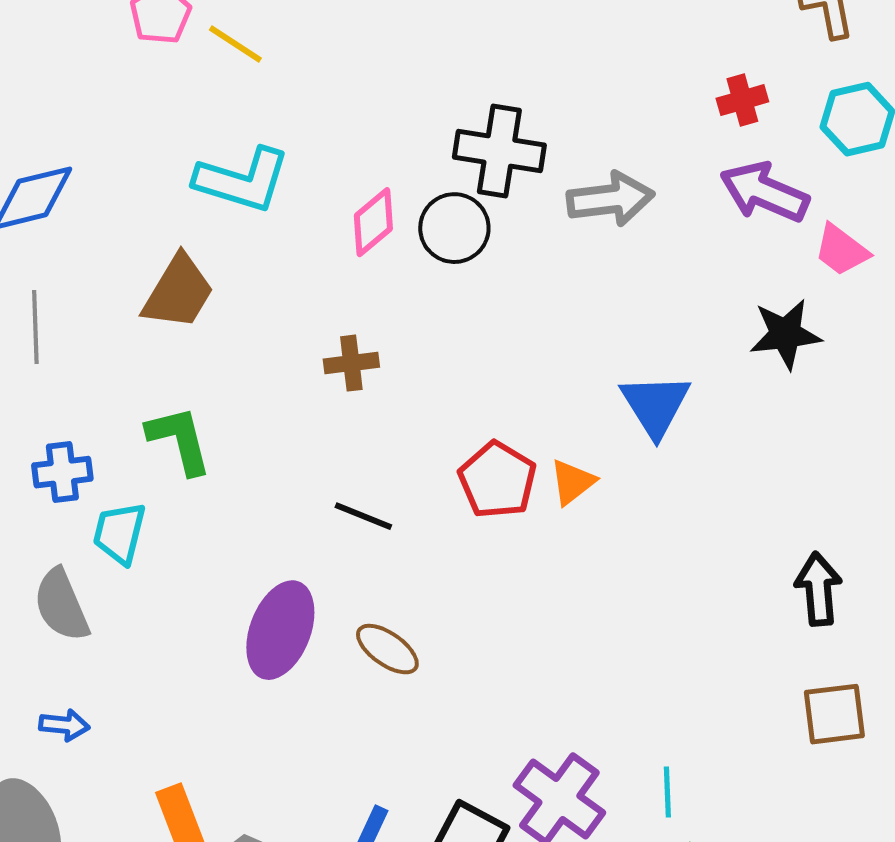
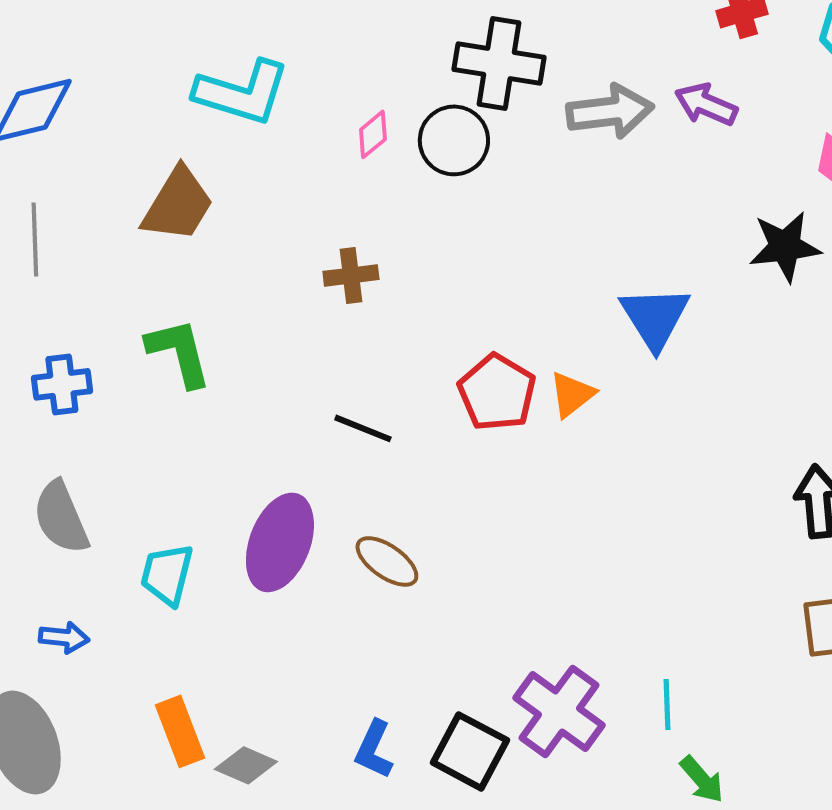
purple arrow: (764, 192) -> (706, 104), moved, size x0.7
pink diamond: (373, 222) -> (373, 134), size x0.7
cyan trapezoid: (119, 533) -> (167, 574), moved

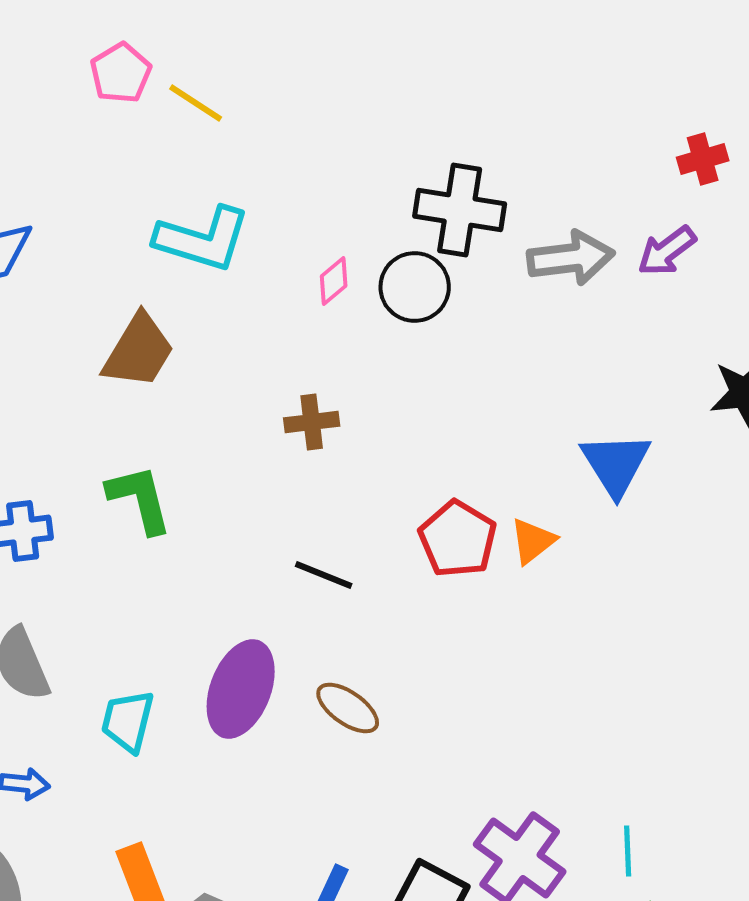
purple arrow: (706, 104) -> (667, 251), turned -60

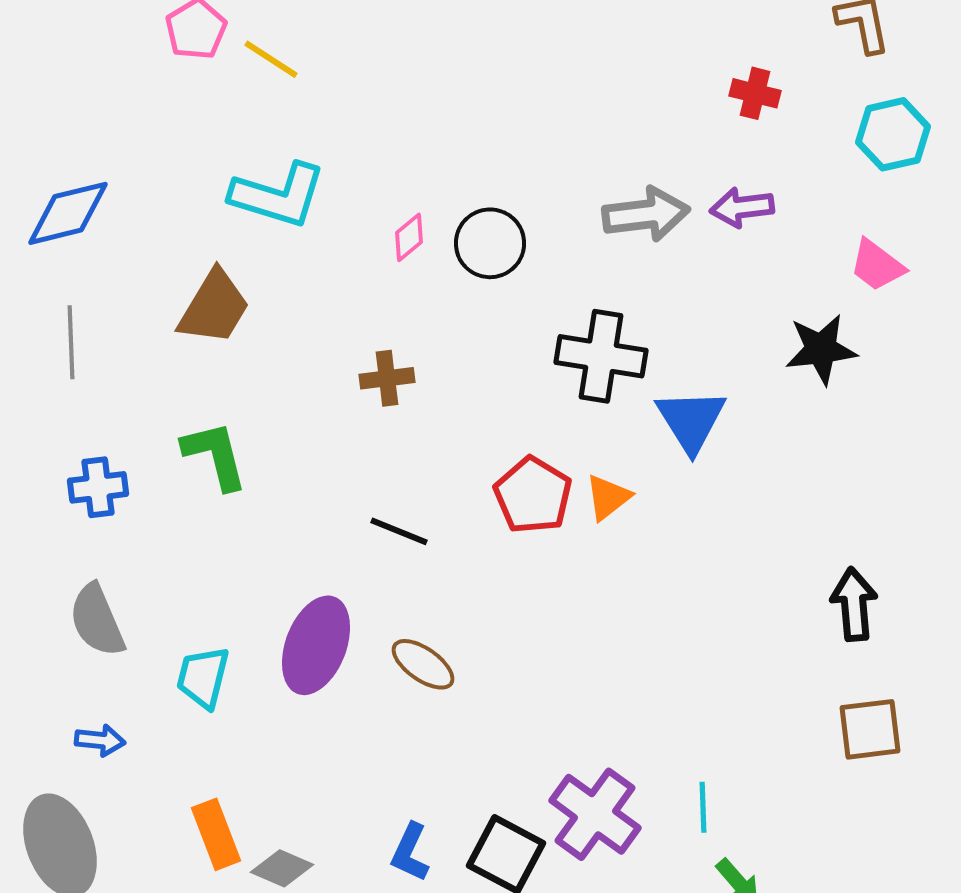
red cross: (703, 159) -> (755, 93), moved, turned 30
black cross: (460, 210) -> (601, 356), moved
purple arrow: (667, 251) -> (742, 207), turned 30

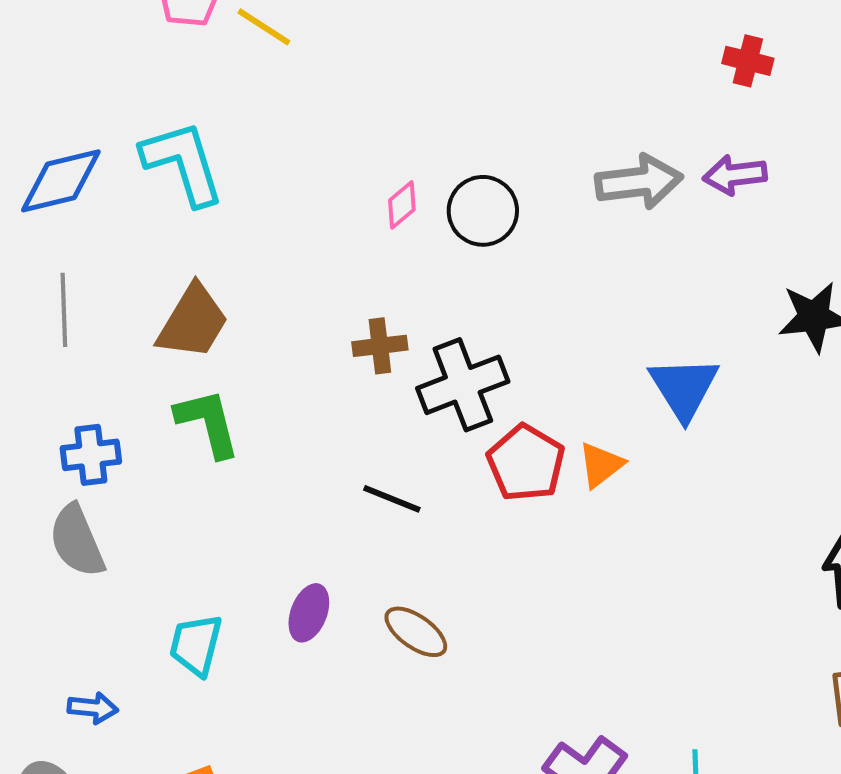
cyan L-shape: (278, 195) -> (183, 163), moved, turned -124
brown trapezoid: (214, 307) -> (193, 322), moved
black cross: (601, 356) -> (463, 385), moved, turned -30
gray semicircle: (97, 620) -> (77, 541), moved
purple ellipse: (316, 645) -> (309, 613), size x0.6

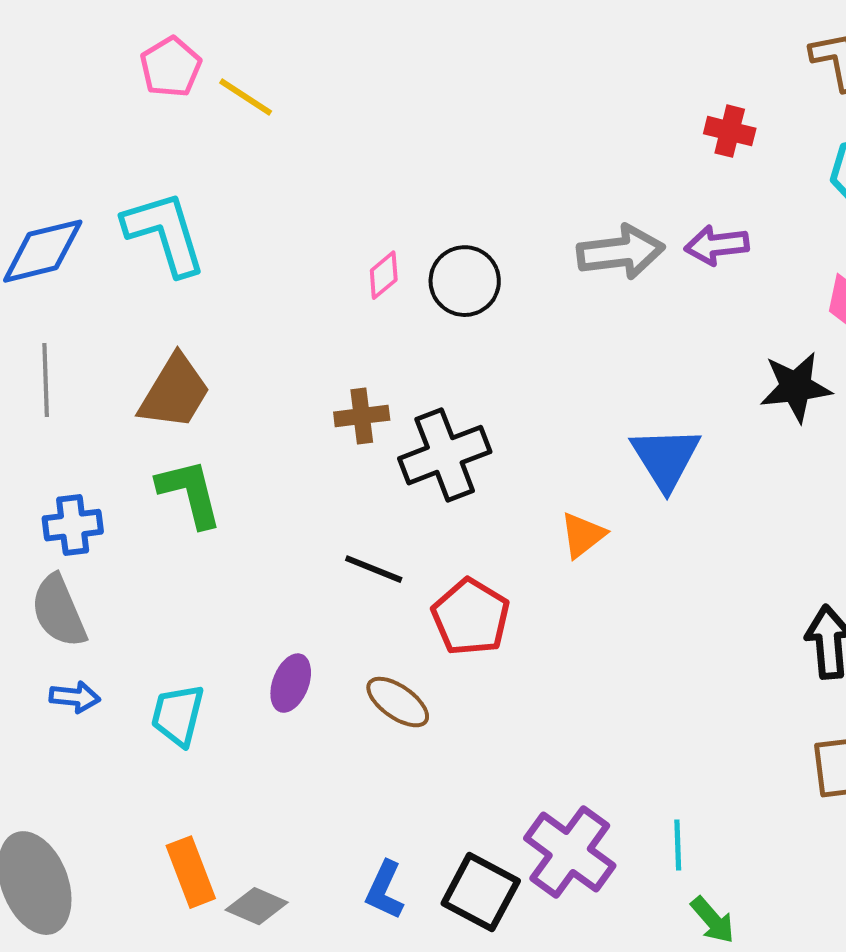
red pentagon: (526, 463) -> (471, 617), moved
blue arrow: (93, 708) -> (75, 697), moved

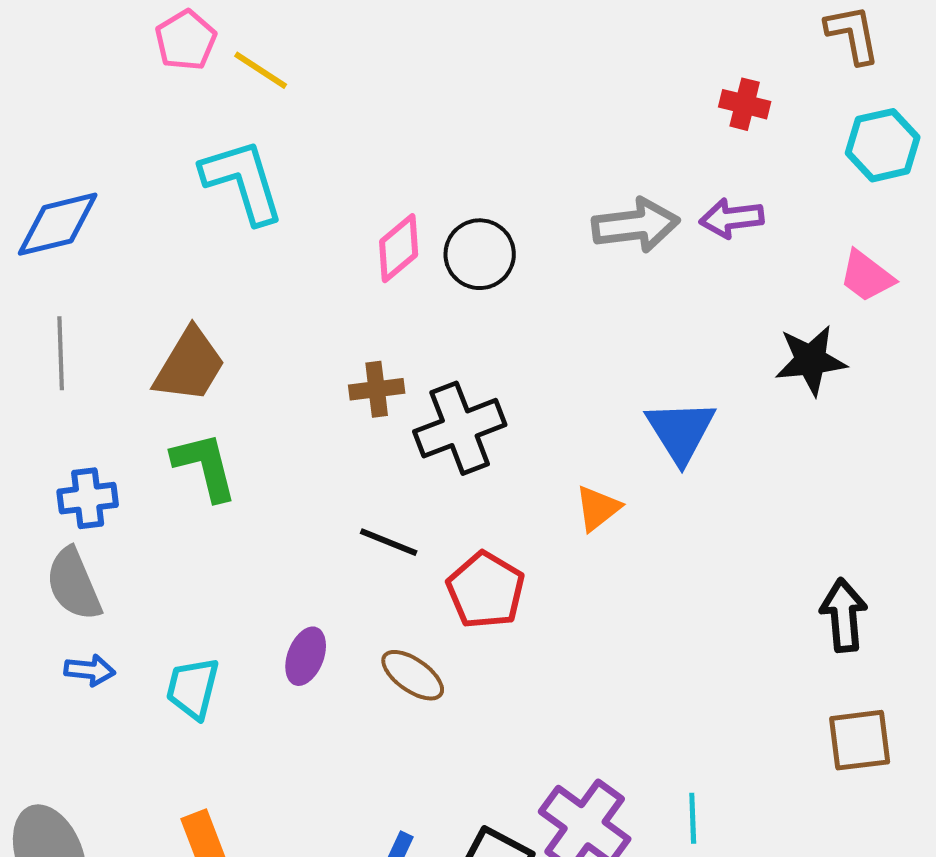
cyan L-shape: (165, 233) -> (243, 181), moved
pink diamond: (384, 275) -> (399, 248), size x1.4

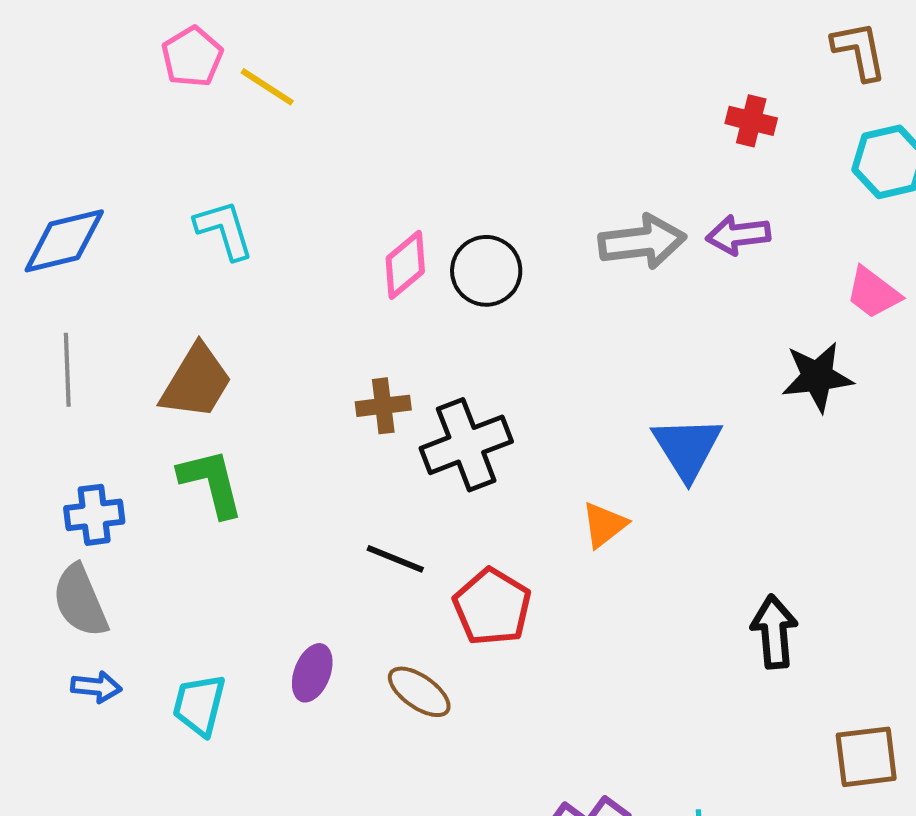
cyan L-shape: (243, 181) -> (224, 230), moved, size x0.7
black arrow: (844, 615) -> (774, 632), moved

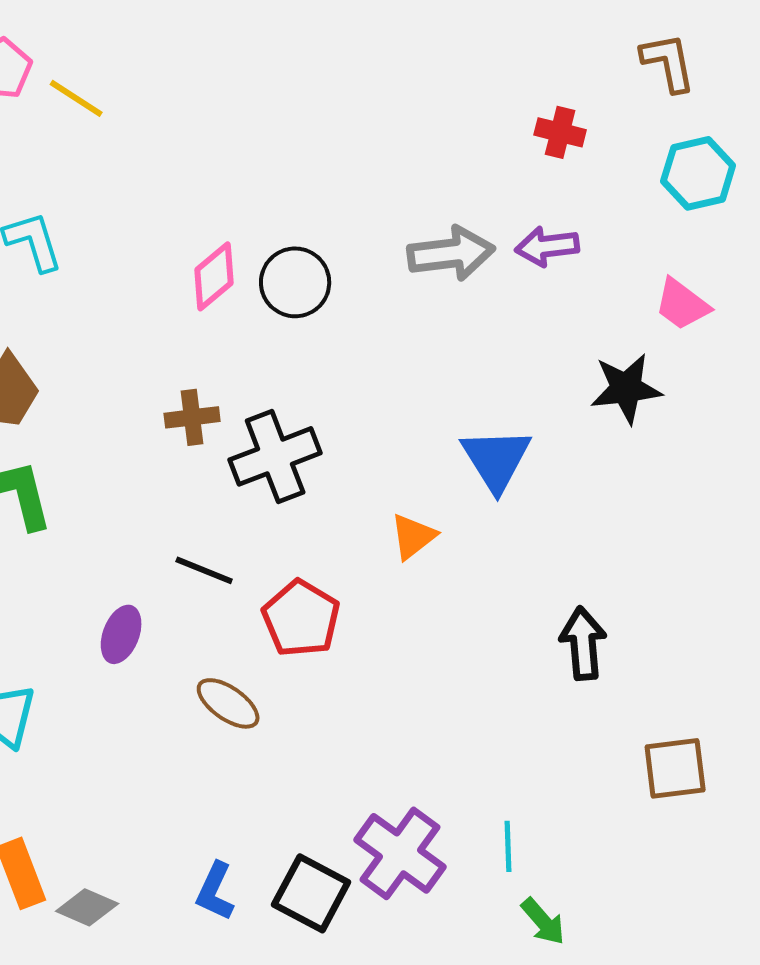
purple ellipse: (312, 673) -> (121, 634), moved

